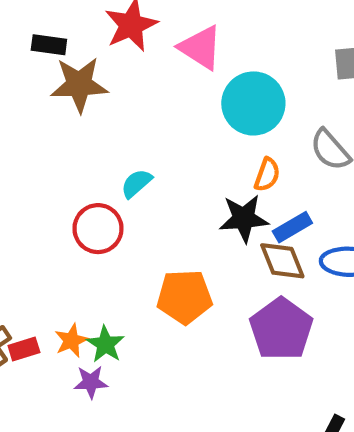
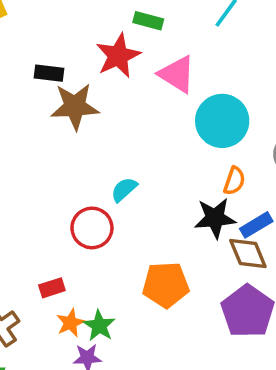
red rectangle: (24, 349) -> (52, 288), moved

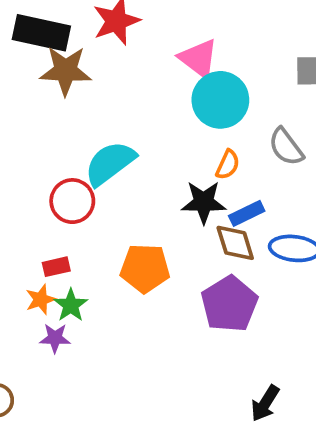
black rectangle: (49, 73) -> (41, 33), size x1.8
pink triangle: (177, 74) -> (199, 58), moved
cyan semicircle: (124, 189) -> (110, 163), size x1.8
red rectangle: (52, 288) -> (56, 267), moved

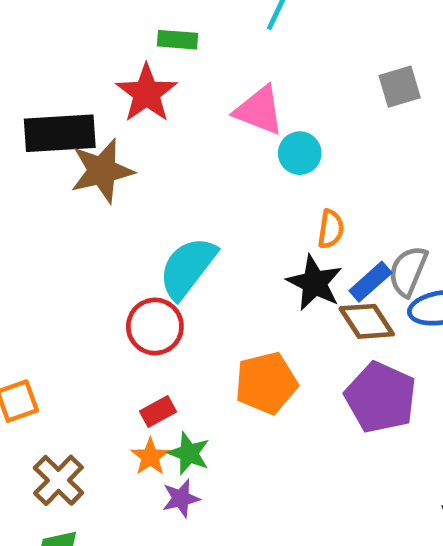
cyan circle: (220, 100) -> (300, 153), size x0.6
gray semicircle: (286, 147) -> (408, 271), moved, turned 75
black star: (204, 202) -> (314, 283), turned -30

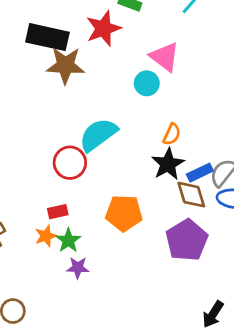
cyan circle: (300, 153) -> (147, 83), moved
orange semicircle: (331, 229) -> (172, 134), moved
purple star: (181, 498) -> (78, 268), moved

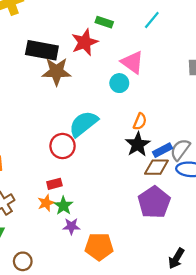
brown diamond: (191, 195) -> (156, 167), turned -70
orange pentagon: (124, 213) -> (99, 247), moved

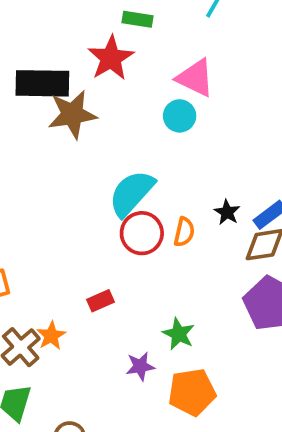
orange semicircle: (140, 121) -> (184, 232), moved
black star: (138, 144) -> (227, 212), size x0.6
red circle: (63, 146) -> (142, 233), moved
orange star: (46, 203) -> (51, 336), moved
green star: (63, 206) -> (179, 334), moved

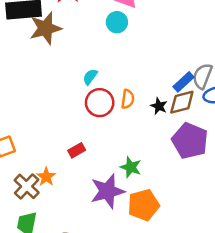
cyan semicircle: (132, 193) -> (90, 77), size x0.5
black star: (227, 212) -> (159, 106), moved
purple star: (140, 366) -> (107, 191), size x1.8

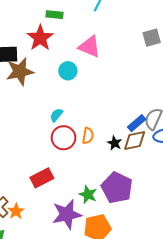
cyan circle: (117, 22) -> (68, 71), moved
purple pentagon: (190, 141) -> (117, 188), moved
red rectangle: (77, 150) -> (42, 178), size x1.5
orange star: (46, 177) -> (16, 211), moved

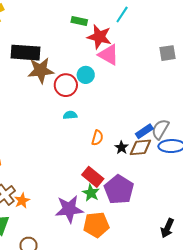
red star: (40, 38) -> (99, 37), moved, turned -30
cyan semicircle: (56, 115) -> (70, 115), turned 40
red circle: (64, 138) -> (66, 85), moved
red rectangle: (42, 178) -> (93, 177), moved, turned 60

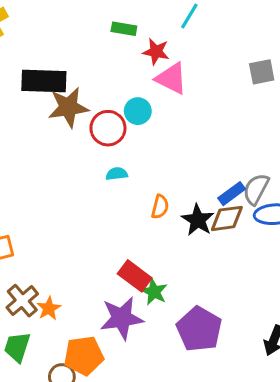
red star: (99, 37) -> (156, 52), size x0.7
black star: (121, 148) -> (198, 220), size x1.5
red rectangle: (93, 177) -> (135, 276), moved
purple pentagon: (119, 190) -> (199, 329), moved
orange pentagon: (96, 225) -> (84, 356), moved

